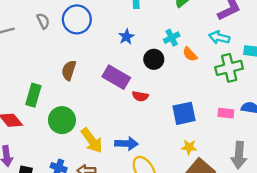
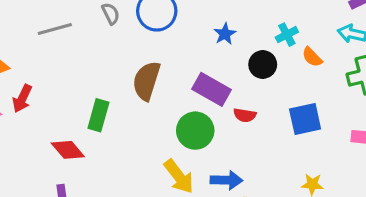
brown semicircle: (69, 70) -> (146, 81), size x1.4
blue square: (184, 113) -> (305, 119), moved
green circle: (62, 120) -> (195, 131), moved

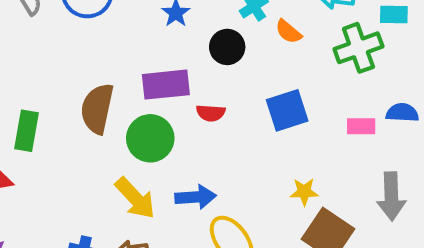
brown semicircle: (146, 81) -> (97, 109), moved
purple rectangle: (212, 89) -> (166, 85), turned -30

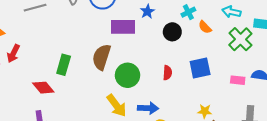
green cross: (358, 48) -> (240, 39), turned -30
purple rectangle: (166, 85) -> (123, 27), moved
red semicircle: (211, 113) -> (167, 73), moved, turned -96

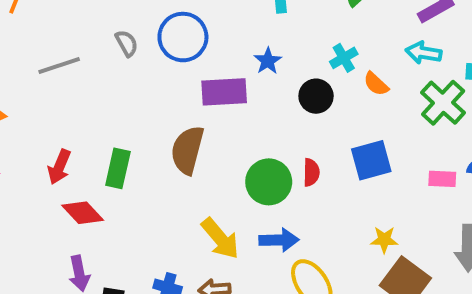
red arrow: (13, 54) -> (59, 167), moved
green circle: (128, 75) -> (269, 182), moved

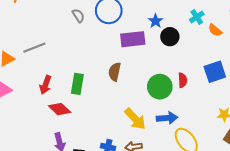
gray line: (59, 65) -> (34, 48), moved
black circle: (316, 96) -> (170, 37), moved
brown semicircle: (187, 150) -> (115, 72), size x0.7

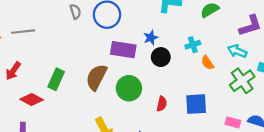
brown semicircle: (115, 72) -> (96, 77), size x1.4
red arrow: (46, 85) -> (13, 71), moved
green circle: (160, 87) -> (129, 88), moved
red diamond: (60, 109) -> (32, 100), turned -30

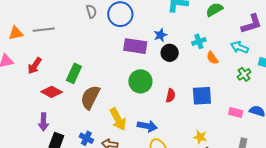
brown semicircle: (96, 77) -> (90, 97), moved
green cross: (242, 81) -> (244, 74), size x0.6

